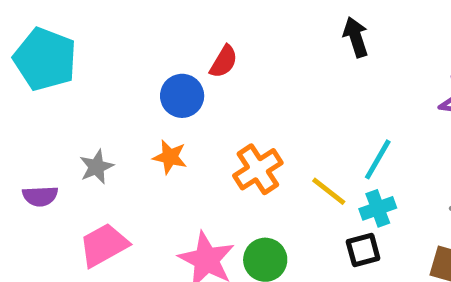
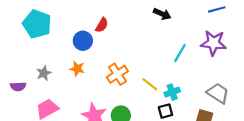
black arrow: (356, 37) -> (162, 14), turned 132
cyan pentagon: (45, 59) -> (37, 24), moved
cyan line: (378, 159) -> (180, 53), moved

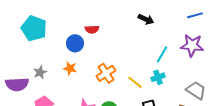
red semicircle: (102, 25) -> (92, 29), turned 56
purple semicircle: (18, 86) -> (17, 84), size x1.6
cyan cross: (172, 92) -> (158, 77), moved

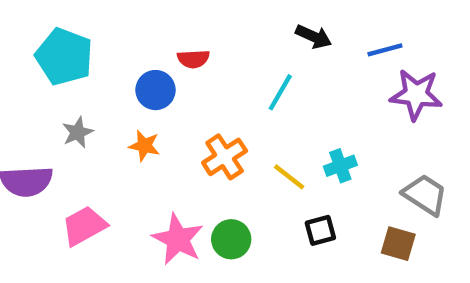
blue line: (195, 15) -> (385, 50), moved
cyan line: (162, 54) -> (280, 92), moved
gray star: (40, 72) -> (78, 132), moved

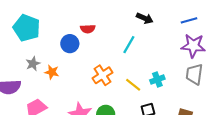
blue line: (385, 50) -> (189, 20), moved
orange star: (144, 146) -> (52, 72), moved
gray trapezoid: (425, 195) -> (194, 74), moved, turned -115

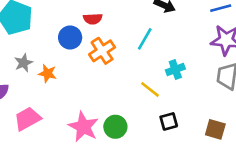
orange cross: (103, 75) -> (102, 51), moved
cyan cross: (157, 80) -> (175, 69), moved

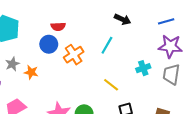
red semicircle: (93, 19) -> (58, 27), moved
cyan cross: (175, 69) -> (143, 68), moved

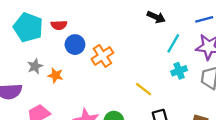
red semicircle: (58, 27) -> (59, 25), moved
cyan line: (107, 45) -> (173, 43), moved

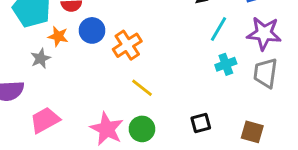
orange star: (56, 75) -> (58, 36), moved
yellow line: (144, 89) -> (142, 88), moved

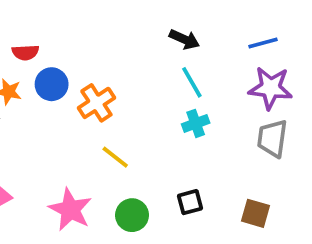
cyan line: (218, 29) -> (192, 82), moved, turned -60
cyan cross: (226, 64) -> (196, 123), moved
green circle: (142, 129) -> (132, 215), moved

